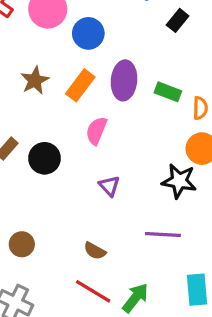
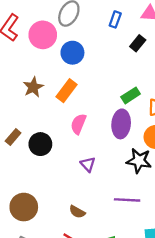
purple ellipse: (124, 80) -> (121, 124), moved
green rectangle: (168, 92) -> (131, 95), turned -54
brown circle: (22, 244) -> (24, 207), size x1.5

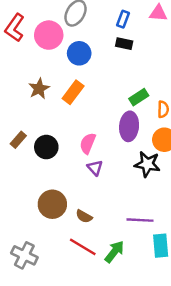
black rectangle: (138, 43) -> (124, 44), moved, turned 63
pink semicircle: (78, 124) -> (88, 143), moved
purple line: (127, 200) -> (140, 220), moved
brown circle: (24, 207) -> (52, 204), moved

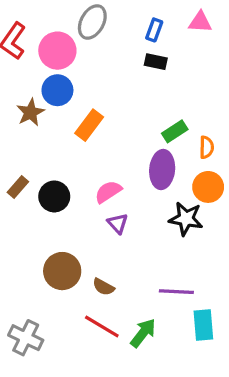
blue circle: (79, 53) -> (57, 90), moved
brown star: (39, 89) -> (30, 112), moved
pink semicircle: (88, 143) -> (108, 192), turned 35

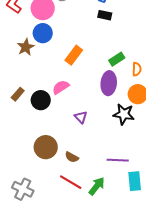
orange rectangle: (89, 125) -> (74, 55), moved
pink semicircle: (108, 192) -> (61, 87), moved

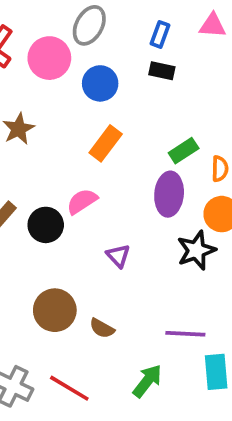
blue circle: (43, 33) -> (100, 83), moved
black star: (124, 114) -> (196, 250), turned -30
red line: (71, 182) -> (69, 388), moved

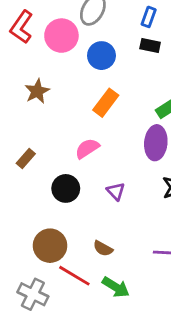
black circle: (46, 225) -> (66, 188), moved
brown circle: (55, 310) -> (50, 246), moved
green arrow: (147, 381) -> (116, 287), moved, turned 84
red line: (69, 388) -> (74, 276), moved

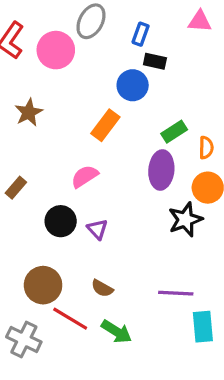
blue rectangle: (149, 17) -> (141, 34), moved
blue circle: (101, 56) -> (133, 85), moved
purple triangle: (116, 191) -> (97, 229), moved

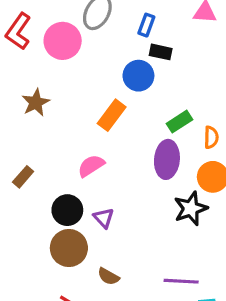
brown circle: (43, 285) -> (69, 248), moved

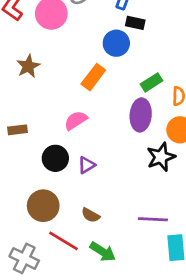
brown rectangle: (23, 177) -> (17, 130), turned 42
purple triangle: (104, 218) -> (87, 165), turned 42
brown circle: (69, 248) -> (43, 206), moved

